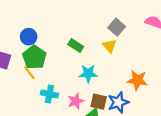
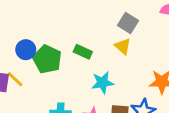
green pentagon: (34, 57) -> (47, 59), moved
yellow line: (29, 73) -> (15, 79), moved

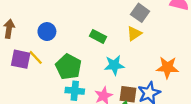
yellow triangle: (123, 46) -> (134, 34), turned 42
green pentagon: (47, 59) -> (69, 67), moved

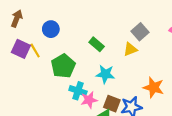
cyan cross: (75, 91) -> (78, 91), moved

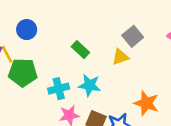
green pentagon: (63, 66) -> (23, 73), moved, turned 30
cyan cross: (78, 91) -> (59, 89), moved, turned -35

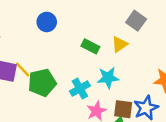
blue circle: (27, 30) -> (47, 22), moved
yellow triangle: (120, 57) -> (120, 44), moved

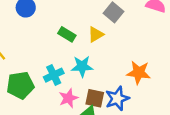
green pentagon: (42, 83) -> (20, 85), moved

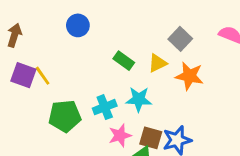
orange star: (139, 73) -> (189, 76), moved

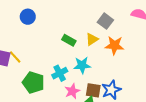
blue circle: (78, 25) -> (28, 17), moved
green pentagon: (65, 116) -> (33, 82), turned 30

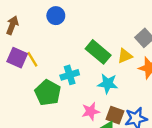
green rectangle: (69, 40) -> (98, 52), size x1.5
cyan cross: (60, 73) -> (70, 75), moved

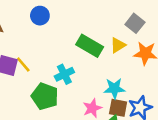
cyan star: (108, 84) -> (114, 88), moved

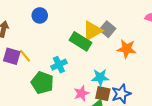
gray square: (135, 23) -> (108, 29), moved
yellow triangle: (118, 45) -> (92, 31), moved, size x1.5

